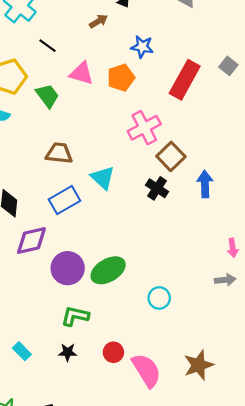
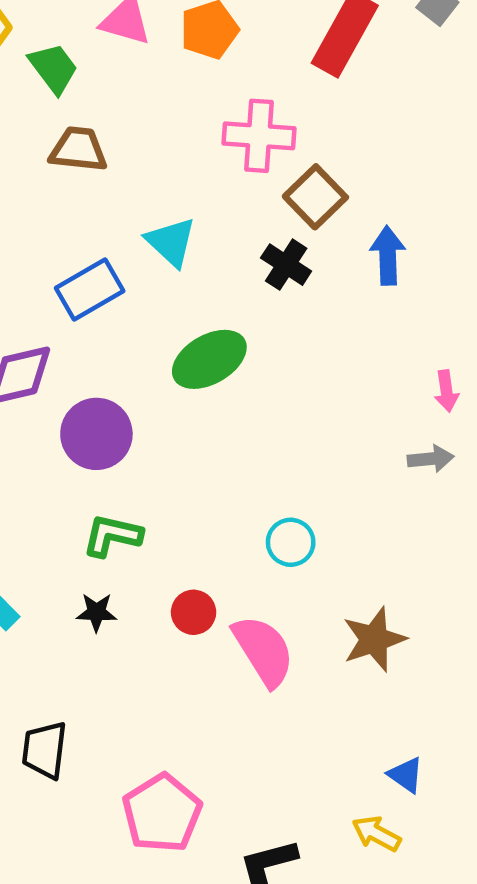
pink cross: (144, 128) -> (259, 136), turned 32
brown trapezoid: (59, 153) -> (78, 149), moved
green ellipse: (108, 270) -> (209, 359), moved
cyan circle: (159, 298) -> (291, 542), moved

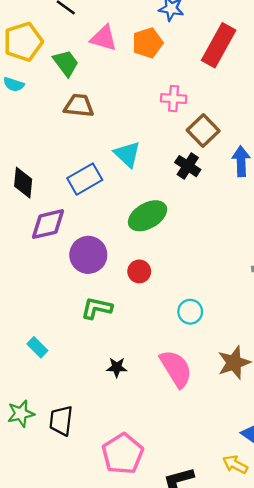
pink cross: (259, 136) -> (174, 99), size x0.7
black star: (96, 612) -> (117, 367), moved
red circle: (194, 612) -> (139, 271), moved

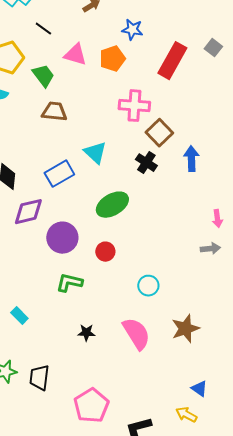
pink cross: (174, 99) -> (134, 106), size x1.4

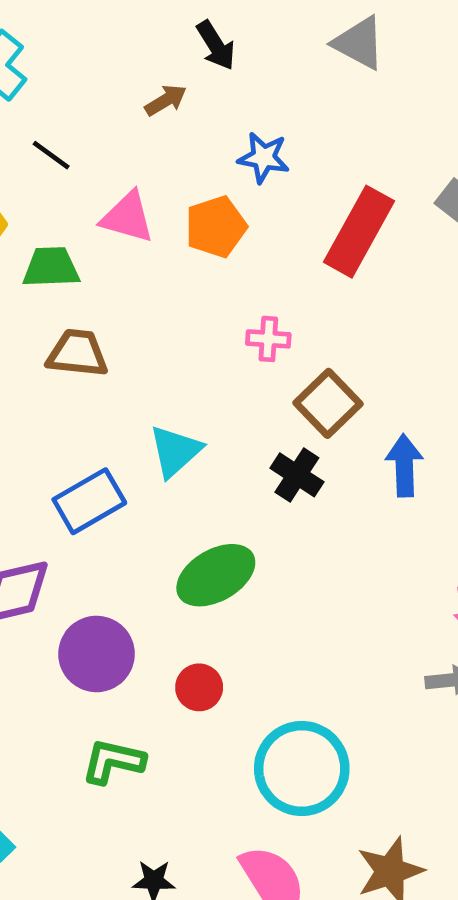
green trapezoid: (43, 76) -> (51, 267), turned -55
pink cross: (134, 106) -> (268, 339), size x0.6
cyan triangle: (95, 153) -> (175, 451), turned 35
cyan circle: (148, 286) -> (302, 769), size x1.8

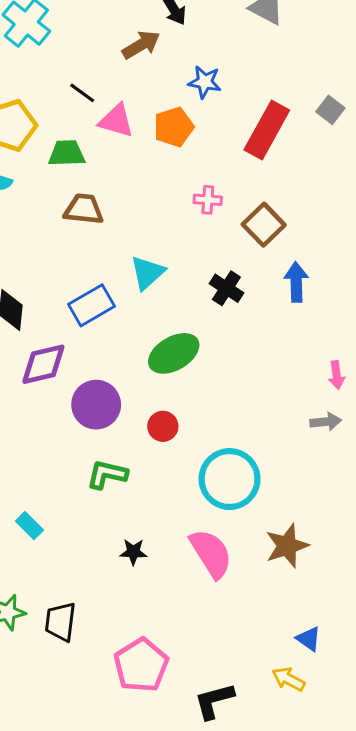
brown arrow: (166, 100) -> (141, 45), size x1.4
black line: (51, 155) -> (82, 93), moved
brown square: (328, 403) -> (264, 225), moved

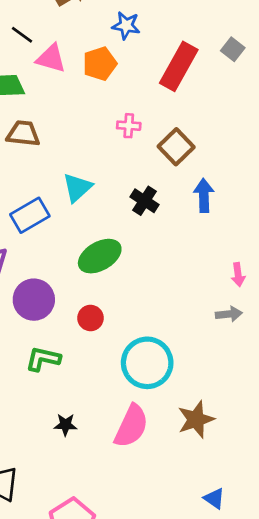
pink semicircle: (211, 553) -> (131, 426), turned 57

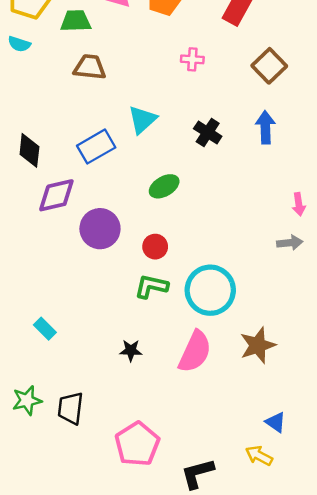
brown square: (176, 147) -> (269, 66), moved
green ellipse: (100, 256) -> (164, 186), size x0.7
green L-shape: (43, 359) -> (151, 286), moved

